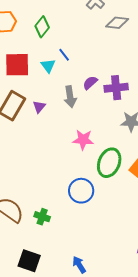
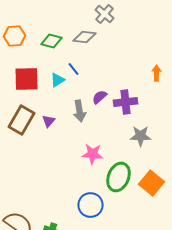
gray diamond: (117, 23) -> (84, 37), moved
green diamond: (42, 27) -> (52, 41), turned 65
cyan triangle: (48, 66) -> (58, 80), turned 35

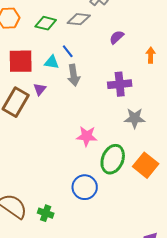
cyan triangle: (58, 80) -> (52, 62), turned 42
purple semicircle: (100, 97) -> (117, 37), moved
gray arrow: (80, 111) -> (74, 75), moved
purple triangle: (48, 121) -> (40, 89), moved

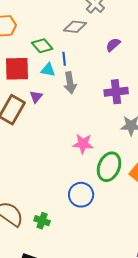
green diamond: (46, 23) -> (42, 46), moved, turned 35
blue line: (68, 51) -> (64, 59), turned 32

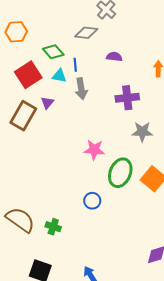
purple semicircle: (113, 45) -> (114, 57), moved, turned 49
red square: (17, 69) -> (28, 75), turned -32
blue circle: (81, 195) -> (92, 201), size x0.7

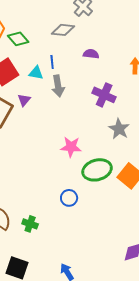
green diamond: (53, 52) -> (18, 39), moved
purple cross: (127, 98) -> (104, 95), turned 30
gray star: (142, 132) -> (119, 129), turned 30
green ellipse: (120, 173) -> (97, 170), turned 52

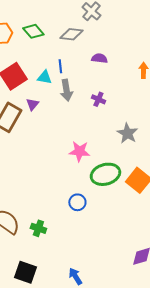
green diamond: (18, 39) -> (33, 31), moved
purple cross: (104, 95) -> (98, 99), moved, size x0.6

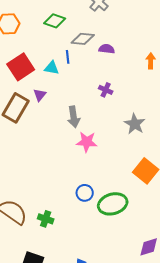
green diamond: (33, 31) -> (55, 21), moved, turned -30
gray diamond: (71, 34) -> (83, 39), moved
gray arrow: (66, 90) -> (74, 117), moved
green ellipse: (105, 174) -> (113, 204), moved

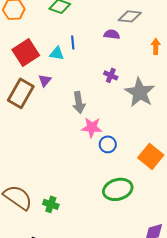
gray diamond: (83, 39) -> (130, 16), moved
gray star: (135, 124) -> (140, 92), moved, size x1.4
blue circle: (85, 193) -> (108, 144), moved

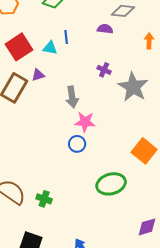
purple triangle: (45, 80) -> (38, 75), turned 32
blue circle: (108, 144) -> (77, 144), moved

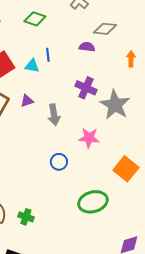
purple cross: (104, 70) -> (86, 88), size x1.5
purple triangle: (38, 75) -> (27, 101), moved
pink star: (85, 122) -> (89, 138), moved

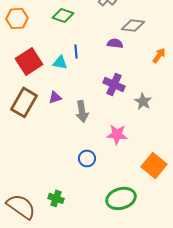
orange arrow: (131, 59) -> (159, 55), turned 35
gray star: (115, 105) -> (143, 101), size x0.6
green cross: (26, 217) -> (56, 198), moved

